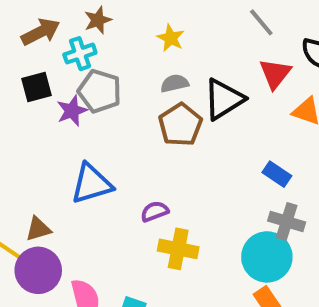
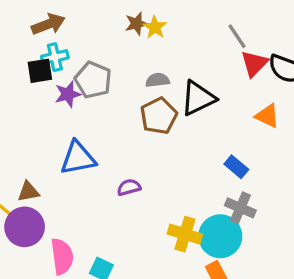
brown star: (98, 20) -> (137, 24), moved
yellow star: (171, 38) -> (155, 27), moved
cyan cross: (80, 54) -> (55, 57), moved
red triangle: (275, 74) -> (254, 64), moved
yellow cross: (178, 249) -> (185, 234), moved

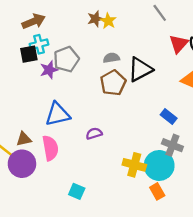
gray line: (237, 36) -> (160, 13), moved
gray pentagon: (93, 80) -> (66, 59), turned 30
pink semicircle: (62, 256) -> (50, 148), moved

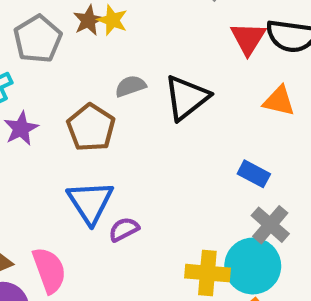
gray pentagon: (66, 59) -> (38, 39), moved
brown pentagon: (113, 83) -> (91, 128), moved
blue triangle: (58, 114) -> (90, 202), moved, turned -40
gray cross: (172, 145) -> (270, 225), turned 30

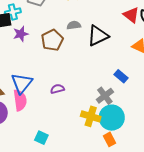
red triangle: (248, 38) -> (131, 15), turned -36
blue triangle: (90, 202) -> (22, 83), moved
gray cross: (270, 225) -> (105, 96), moved

